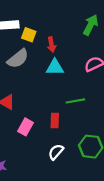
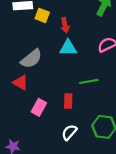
gray semicircle: (18, 59) -> (31, 59), moved

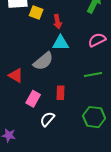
gray semicircle: (31, 59) -> (43, 61), moved
green line: (89, 81) -> (93, 74), moved
white semicircle: (69, 132) -> (47, 119), moved

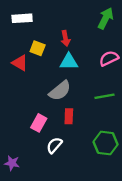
yellow square: (36, 12) -> (38, 48), moved
gray semicircle: (43, 61) -> (60, 91), moved
red triangle: (16, 75) -> (20, 63), moved

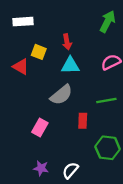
red rectangle: (69, 116) -> (83, 121), moved
white semicircle: (54, 145) -> (70, 170), moved
purple star: (12, 163) -> (41, 168), moved

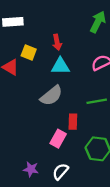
pink rectangle: (40, 128) -> (58, 139), moved

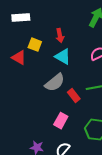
cyan triangle: (60, 66) -> (63, 57), turned 30
red rectangle: (73, 122) -> (74, 96), moved, turned -40

